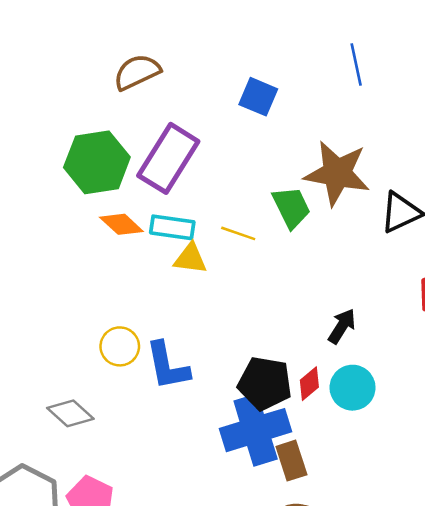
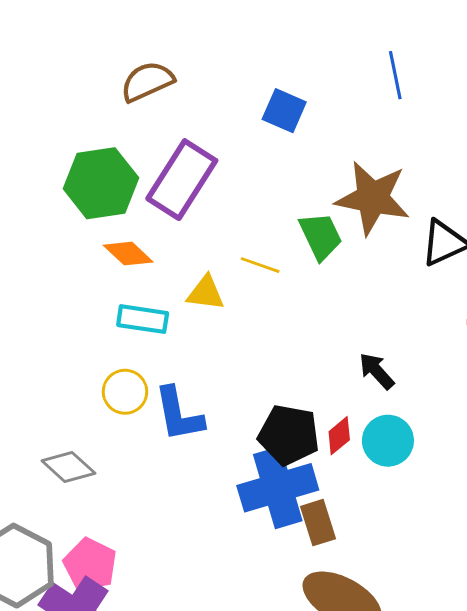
cyan rectangle: (172, 227) -> (143, 319), moved
black arrow: (342, 326) -> (377, 371), turned -75

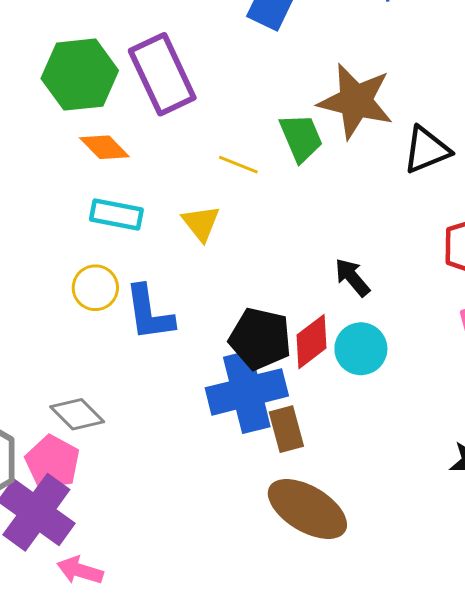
purple rectangle: (182, 180) -> (162, 74), turned -60
yellow triangle: (206, 293) -> (201, 223), moved, turned 42
red diamond: (339, 436) -> (311, 342), size x1.4
gray diamond: (68, 467) -> (77, 414), moved

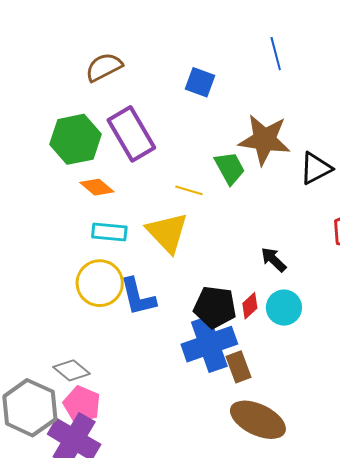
yellow triangle: (201, 223) -> (167, 233), size x1.6
yellow circle: (95, 288) -> (100, 283), size x1.5
red diamond: (311, 342) -> (250, 306), size x0.7
gray diamond: (77, 414) -> (71, 370), moved

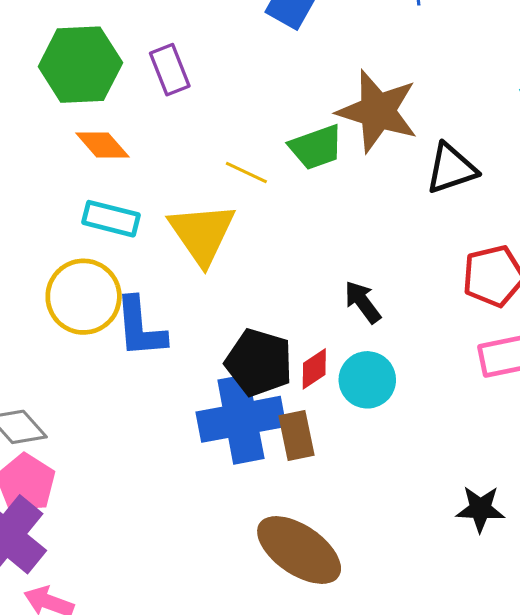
purple rectangle: (131, 134) -> (170, 70), size x0.6
green trapezoid: (230, 168) -> (316, 147), turned 90
brown rectangle: (238, 367) -> (296, 435), moved

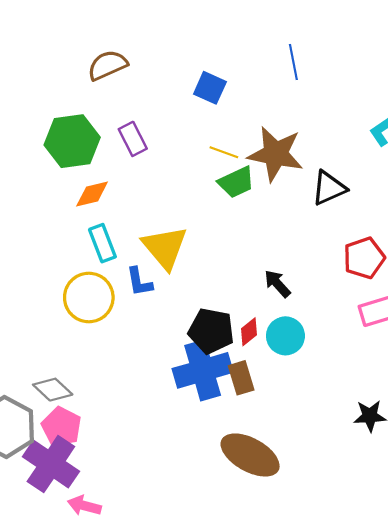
orange diamond: (102, 145) -> (92, 194), turned -57
yellow line: (246, 172) -> (224, 152), moved
cyan rectangle: (111, 219) -> (102, 243), turned 60
blue L-shape: (140, 327) -> (139, 282), moved, size x0.7

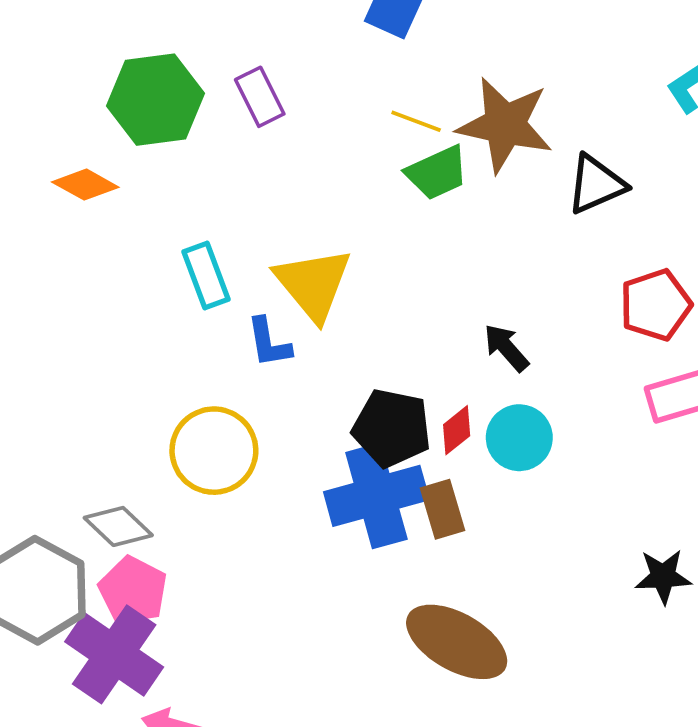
orange diamond: (92, 194) -> (85, 185), moved, turned 42
yellow circle: (89, 297) -> (214, 451), moved

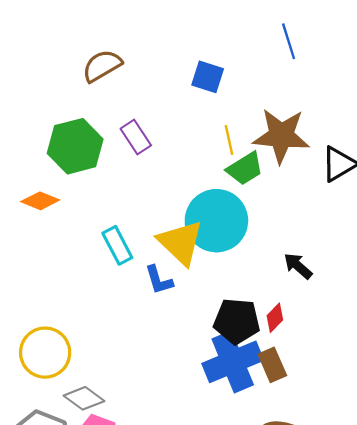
yellow line: (416, 121) -> (229, 140), turned 64
cyan circle: (519, 438) -> (216, 221), moved, size x1.6
yellow circle: (214, 451) -> (45, 353), moved

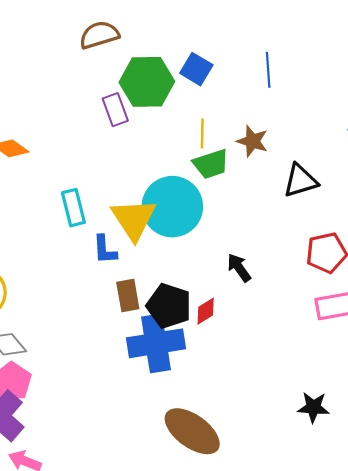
blue line: (289, 41) -> (268, 70), moved
brown star: (281, 136) -> (252, 141), size x0.6
green hexagon: (75, 146) -> (147, 82), moved
brown rectangle: (272, 365) -> (128, 295), moved

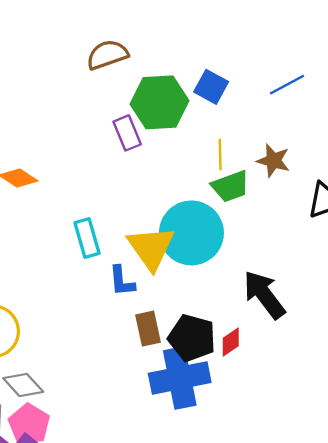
blue line: (268, 70) -> (287, 85), turned 68
black arrow: (239, 268) -> (264, 295), size x1.6

